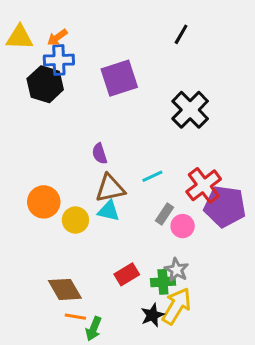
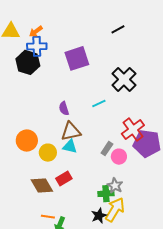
black line: (181, 34) -> (118, 29), turned 32
cyan line: (152, 176) -> (99, 103), moved
red rectangle: (127, 274) -> (64, 179), moved
brown diamond: (65, 289) -> (42, 186), moved

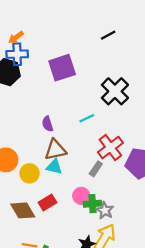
red cross: (133, 129) -> (110, 148), moved
pink circle: (119, 157) -> (81, 196), moved
green cross: (106, 194) -> (92, 204), moved

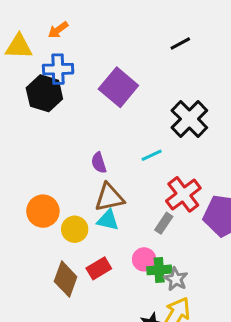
orange arrow: (16, 37) -> (58, 30), moved
purple square: (62, 68) -> (118, 87), turned -32
brown diamond: (23, 210) -> (66, 279), turned 50

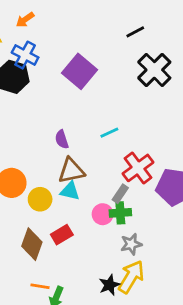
blue cross: (58, 69) -> (25, 55), turned 30
black cross: (189, 119) -> (154, 70), moved
pink circle: (144, 259) -> (103, 214), moved
green cross: (159, 270) -> (120, 213), moved
gray star: (176, 279) -> (131, 244), turned 30

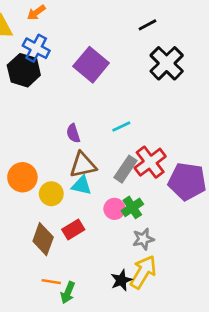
gray rectangle: (120, 194) -> (125, 169), moved, size x1.4
green cross: (120, 213) -> (132, 207), turned -30

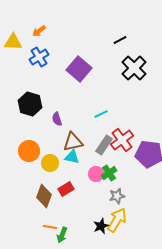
blue cross: (36, 48) -> (39, 57), turned 30
black hexagon: (24, 70) -> (30, 104), moved
purple semicircle: (73, 133) -> (57, 119), moved

